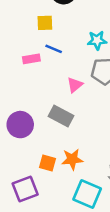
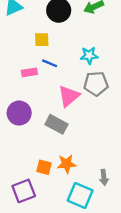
pink triangle: (75, 85) -> (69, 96), size x1.5
purple circle: (20, 125) -> (19, 113), moved

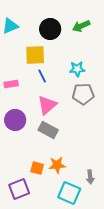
yellow square: (42, 40) -> (35, 55), size x1.5
blue line: (50, 63) -> (42, 76), turned 40
pink rectangle: (29, 72) -> (11, 84), moved
pink triangle: (69, 96) -> (47, 105), moved

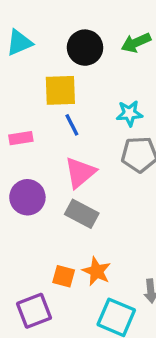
orange star: (57, 165) -> (97, 271), turned 30

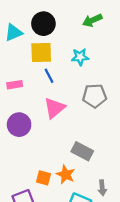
cyan triangle: (19, 43) -> (13, 33), moved
black circle: (85, 48) -> (43, 24), moved
cyan star: (129, 113) -> (80, 57), moved
gray rectangle: (82, 214) -> (82, 151), moved

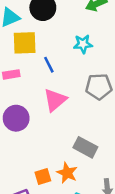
yellow square: (41, 52) -> (25, 43), moved
orange square: (43, 178) -> (43, 177), turned -32

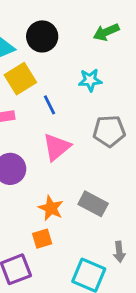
yellow square: (25, 43) -> (20, 79), turned -30
orange star: (67, 173) -> (51, 208), moved

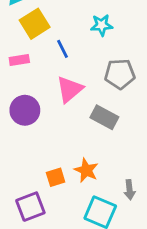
gray rectangle: (93, 204) -> (104, 117), moved
orange star: (51, 208) -> (86, 170), moved

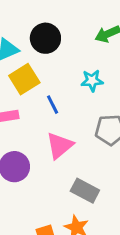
gray rectangle: (104, 117) -> (85, 191), moved

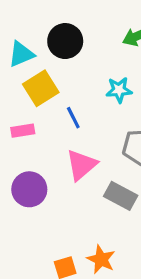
gray rectangle: (85, 191) -> (121, 196), moved

